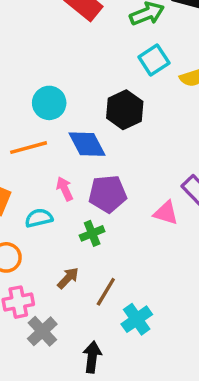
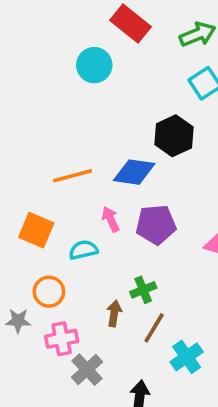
cyan circle: (49, 103) -> (94, 65), moved
blue diamond: (87, 144) -> (134, 172), turned -54
green cross: (92, 233) -> (143, 290), moved
brown arrow: (68, 278) -> (114, 313), turned -35

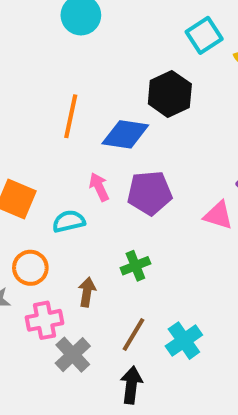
orange line: (72, 176) -> (71, 116), moved, turned -63
brown arrow: (114, 313) -> (87, 292), moved
brown line: (154, 328) -> (133, 334), moved

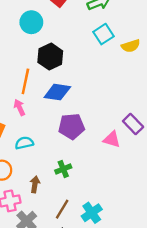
black hexagon: (170, 94) -> (50, 57), moved
pink arrow: (99, 187) -> (19, 107), moved

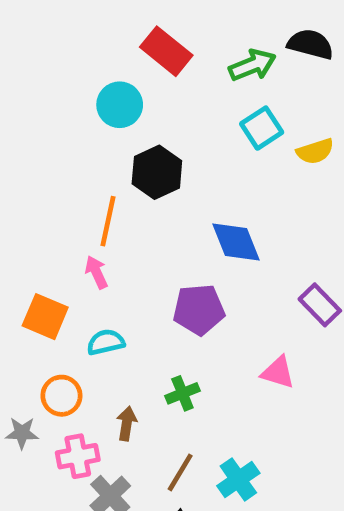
blue diamond: (57, 92) -> (236, 242), moved, turned 60
pink triangle: (112, 139) -> (278, 372), moved

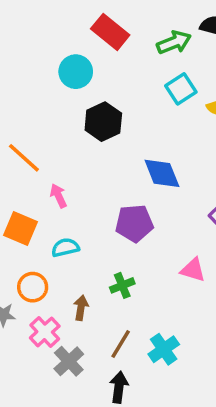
orange line: (108, 221) -> (24, 158), moved, turned -60
pink cross: (78, 456) -> (45, 332), turned -32

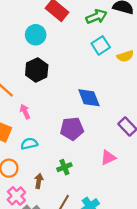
black hexagon: (103, 122) -> (37, 70), moved
pink triangle: (193, 270) -> (108, 158), turned -42

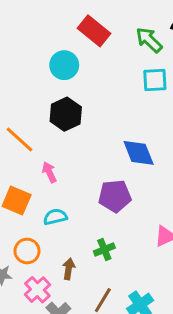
green arrow: (96, 17) -> (149, 40), turned -114
cyan square: (101, 45) -> (155, 80), turned 30

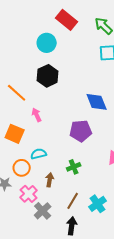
cyan semicircle: (55, 217) -> (39, 154), moved

